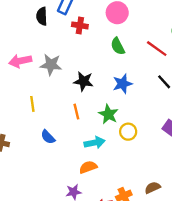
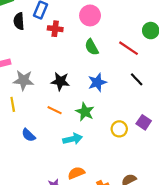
gray star: (51, 65) -> (23, 80), moved
orange line: (76, 112) -> (55, 110), turned -48
yellow circle: (128, 132) -> (119, 129), moved
orange semicircle: (88, 167) -> (76, 173), moved

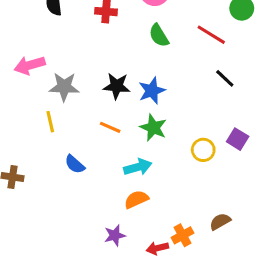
blue star: (97, 82) -> (152, 91), moved
orange semicircle: (76, 173) -> (136, 199), moved

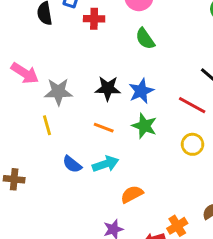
red line: (211, 35) -> (192, 105), moved
pink arrow: (30, 65) -> (25, 73), turned -128
cyan arrow: (138, 167) -> (105, 164), moved

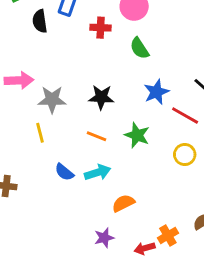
red cross: (94, 19) -> (101, 28), moved
pink arrow: (25, 73) -> (19, 80), turned -36
blue star: (141, 91) -> (156, 92), moved

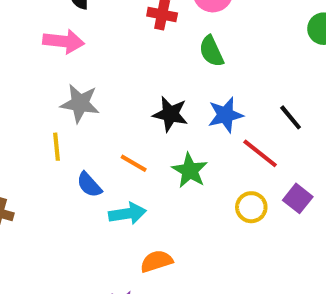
pink arrow: (19, 80) -> (64, 41), moved
black star: (101, 97) -> (170, 114), moved
blue semicircle: (64, 172) -> (89, 185), moved

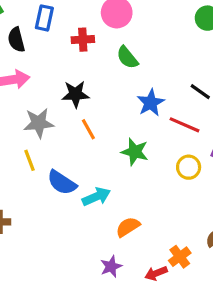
black star: (170, 114) -> (75, 94), moved
orange line: (134, 163) -> (88, 129), moved, turned 45
blue semicircle: (89, 185) -> (62, 183), size x1.4

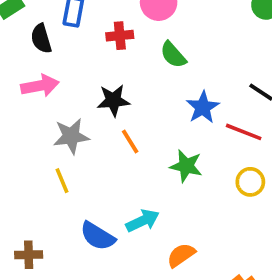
blue semicircle: (62, 183) -> (98, 236), moved

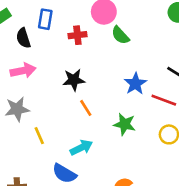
green semicircle: (173, 55) -> (120, 35), moved
gray star: (71, 136) -> (17, 109), moved
cyan arrow: (143, 221) -> (81, 148), moved

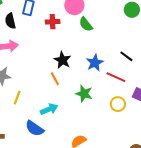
black star: (74, 80) -> (62, 60), moved, turned 30
yellow line: (39, 136) -> (17, 98), turned 40

